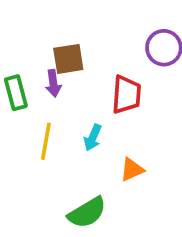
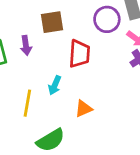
brown square: (68, 59) -> (52, 22), moved
yellow line: (46, 141) -> (27, 103), moved

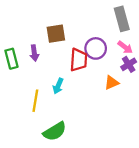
purple circle: (107, 19) -> (96, 48), moved
orange triangle: (84, 109) -> (112, 83), moved

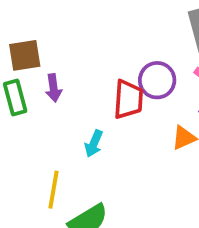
brown square: (56, 34) -> (25, 55), moved
yellow line: (35, 101) -> (54, 190), moved

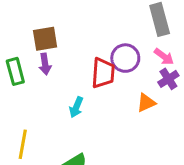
brown square: (25, 55) -> (45, 39), moved
yellow line: (54, 190) -> (23, 144), moved

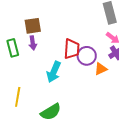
purple circle: (125, 58) -> (87, 56), moved
cyan arrow: (76, 107) -> (54, 72), size x1.5

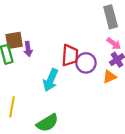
brown square: (33, 26) -> (14, 40), moved
orange triangle: (101, 69) -> (110, 77), moved

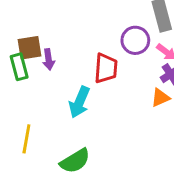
purple circle: (86, 63) -> (135, 40), moved

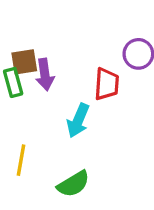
purple arrow: (49, 59) -> (45, 75), size x1.4

